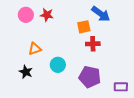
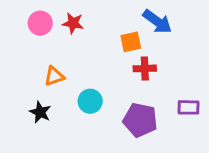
purple rectangle: (121, 87) -> (189, 107), moved

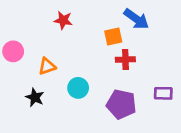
pink circle: (40, 23) -> (13, 51), moved

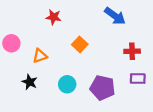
orange square: (113, 37) -> (80, 44), moved, turned -35
red cross: (125, 60) -> (132, 51), moved
cyan circle: (78, 88) -> (67, 84), moved

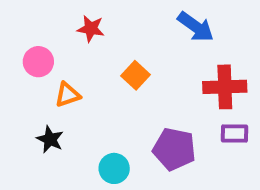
pink circle: (11, 43) -> (38, 62), moved
red cross: (132, 51) -> (225, 87), size x1.5
cyan circle: (67, 84) -> (114, 168), moved

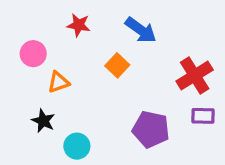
blue arrow: (196, 27) -> (141, 30), moved
red cross: (225, 87) -> (195, 75), turned -30
cyan circle: (114, 168) -> (77, 146), moved

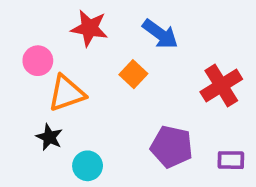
red star: (79, 25) -> (89, 28), size x1.4
orange triangle: (58, 82) -> (66, 93), size x1.5
purple rectangle: (203, 116) -> (231, 160), moved

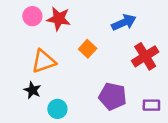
blue arrow: (160, 34) -> (124, 22), moved, turned -60
pink circle: (38, 61) -> (32, 16), moved

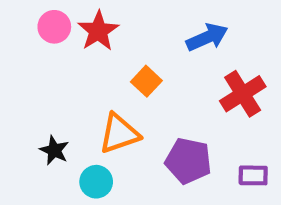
red star: (59, 19) -> (98, 31), turned 30
orange triangle: (44, 61) -> (119, 134), moved

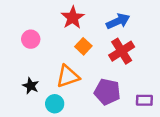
pink circle: (54, 27) -> (31, 39), moved
red star: (98, 31) -> (73, 18), moved
red cross: (243, 94) -> (122, 51), moved

